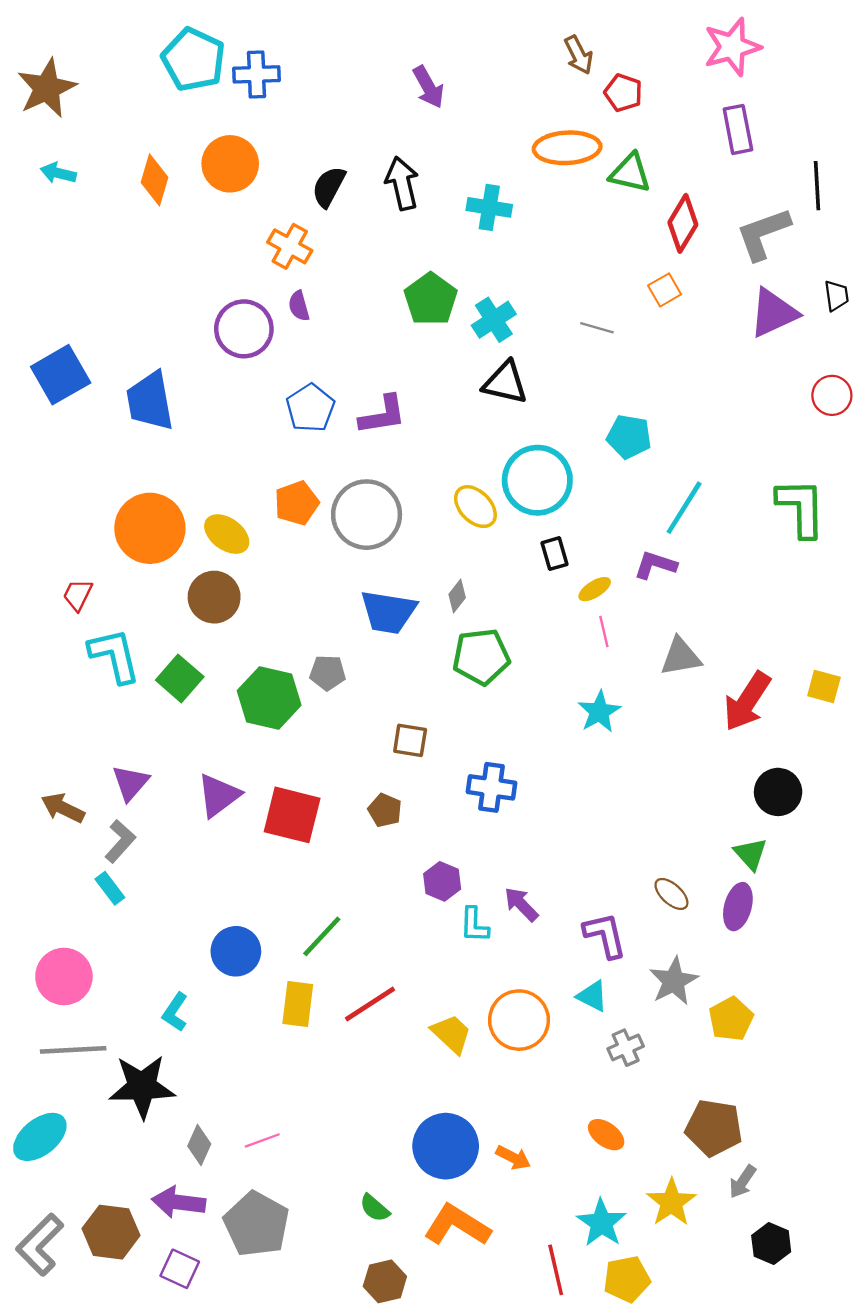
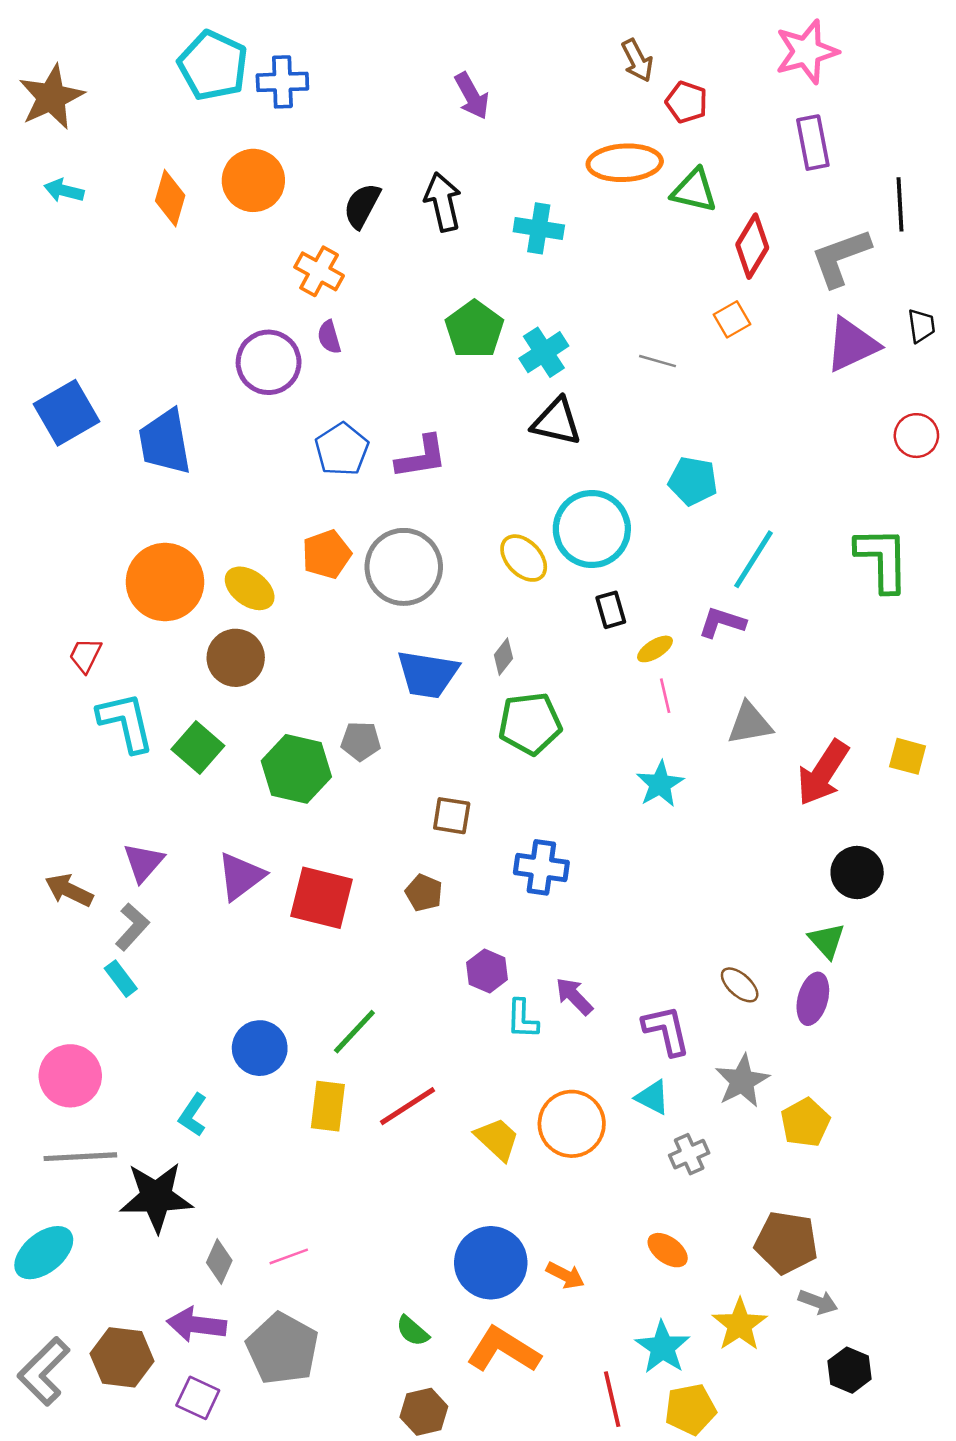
gray arrow: (742, 1182) -> (818, 1302), turned -104

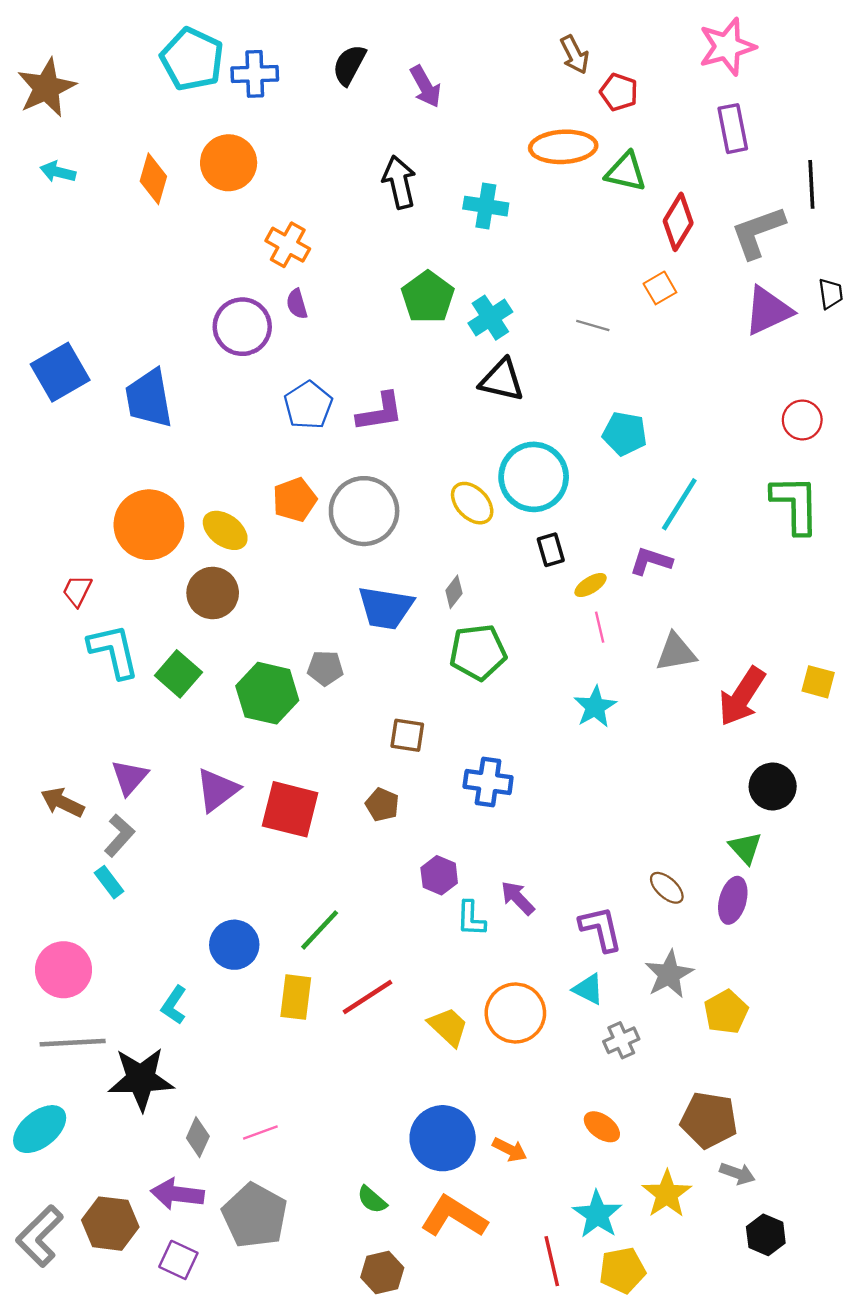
black semicircle: (362, 206) -> (349, 65), moved
red circle: (916, 436) -> (802, 420), moved

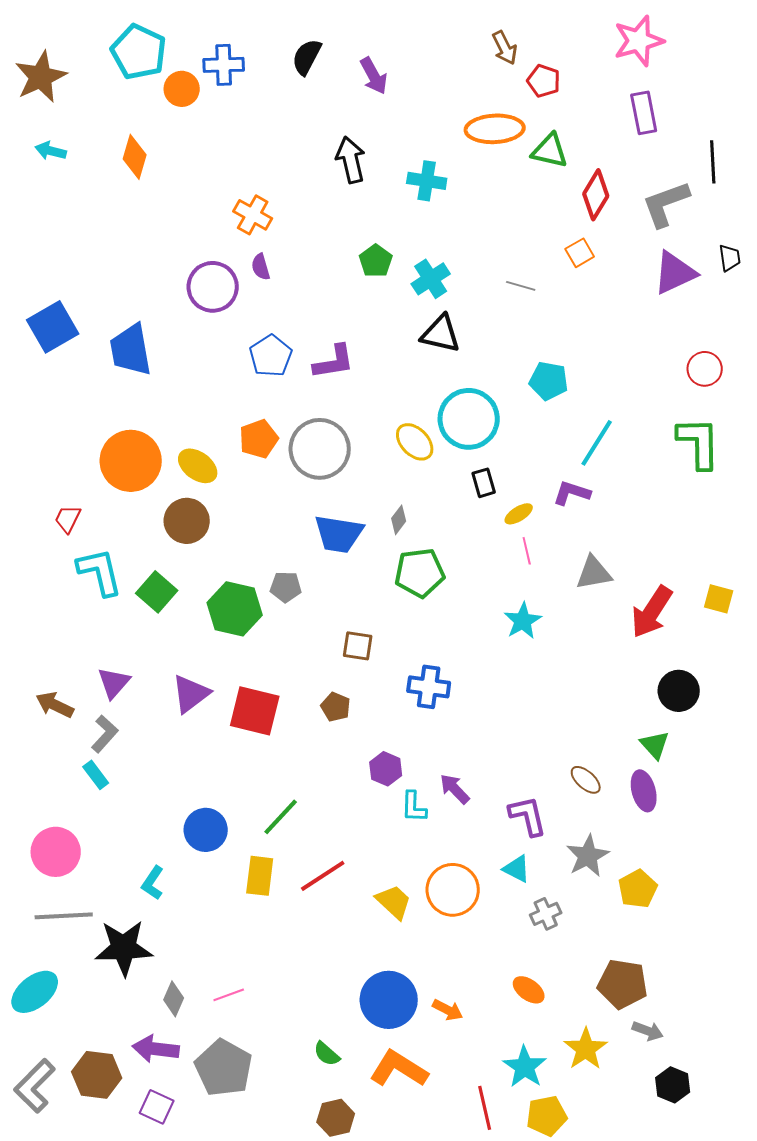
cyan pentagon: (192, 59) -> (139, 52), moved
orange circle: (229, 163) -> (182, 89), moved, size x0.7
green pentagon: (428, 297) -> (376, 261), size x0.7
purple ellipse: (733, 900) -> (644, 791), turned -30

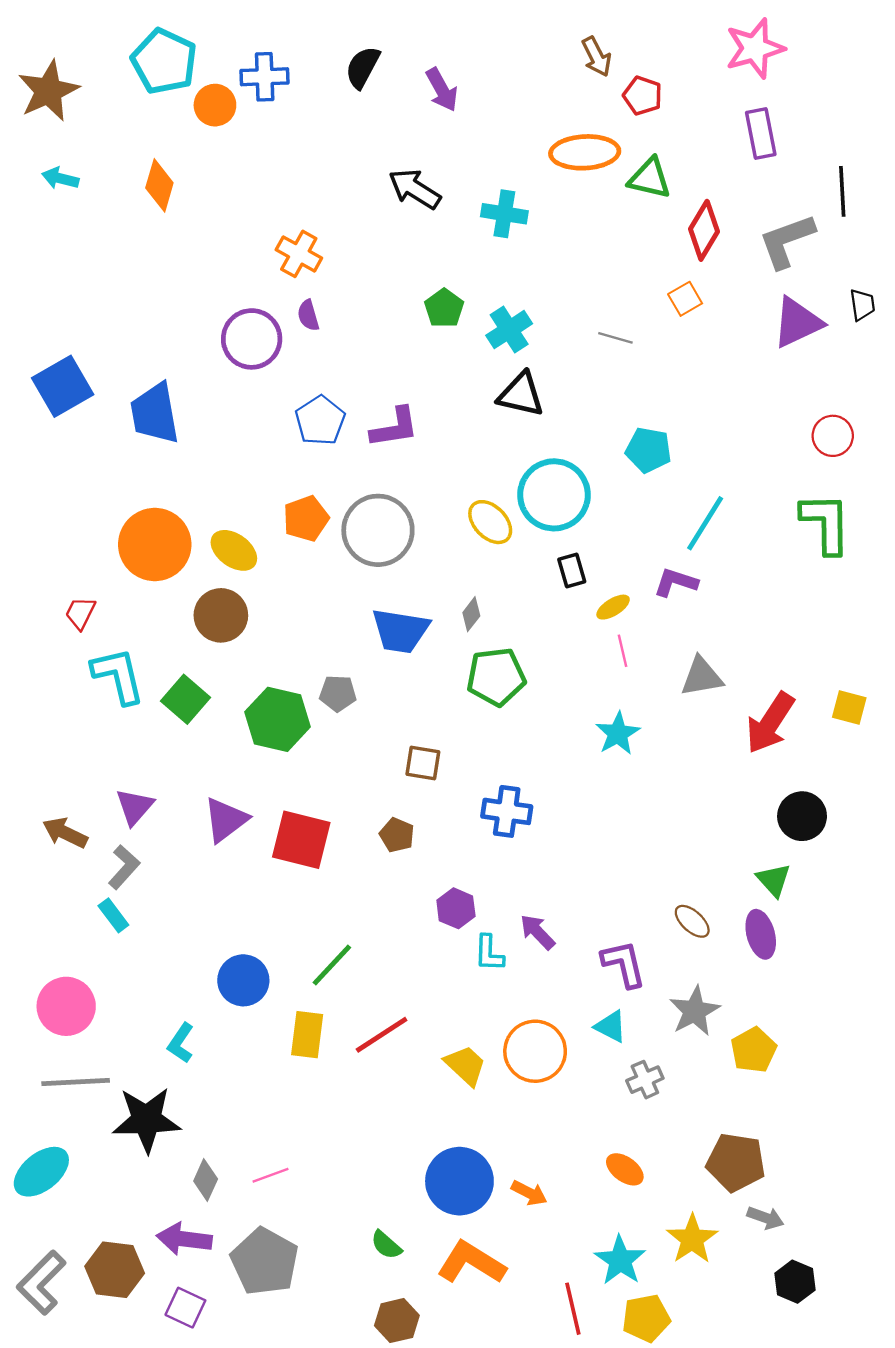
black arrow: (351, 160) -> (415, 189), turned -45

